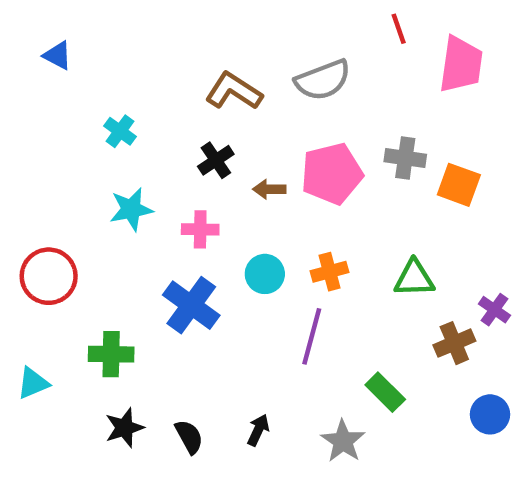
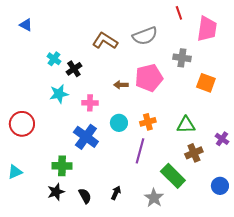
gray cross: (405, 158) -> (182, 58), moved
black cross: (216, 160) -> (74, 69), moved
brown cross: (454, 343) -> (194, 153), moved
green cross: (111, 354) -> (62, 166), moved
green rectangle: (385, 392) -> (173, 176), size x1.4

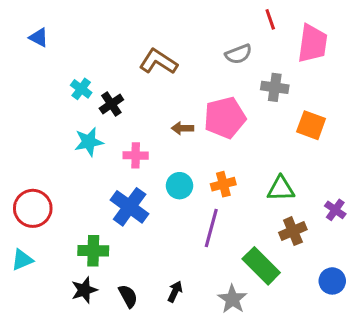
gray semicircle: (145, 36) -> (238, 54), moved, size x0.7
red circle: (22, 124) -> (33, 208), moved

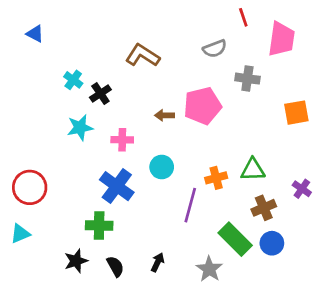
orange square: (311, 125) -> (296, 113), moved, turned -30
orange cross: (223, 184) -> (216, 178), moved
green cross: (93, 251) -> (99, 226), moved
blue circle: (332, 281) -> (272, 243), moved

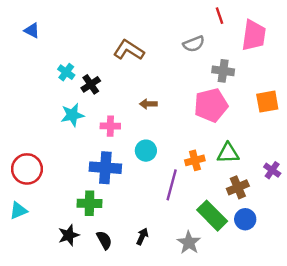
pink pentagon: (202, 106) -> (211, 105), moved
blue cross: (117, 186) -> (105, 168), turned -32

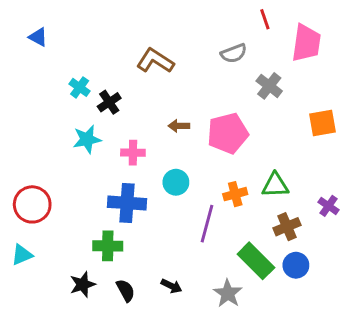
gray cross: (223, 71) -> (269, 86), turned 30
pink pentagon: (211, 105) -> (228, 133), moved
black arrow: (142, 236) -> (171, 286), turned 91

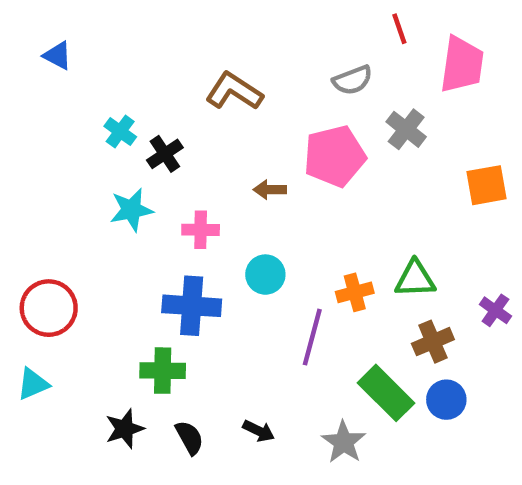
pink pentagon: (228, 133) -> (335, 156), moved

